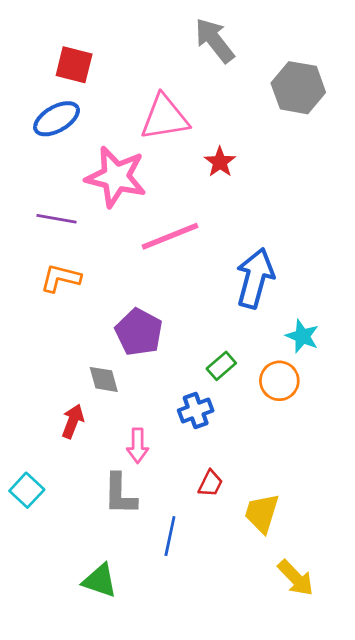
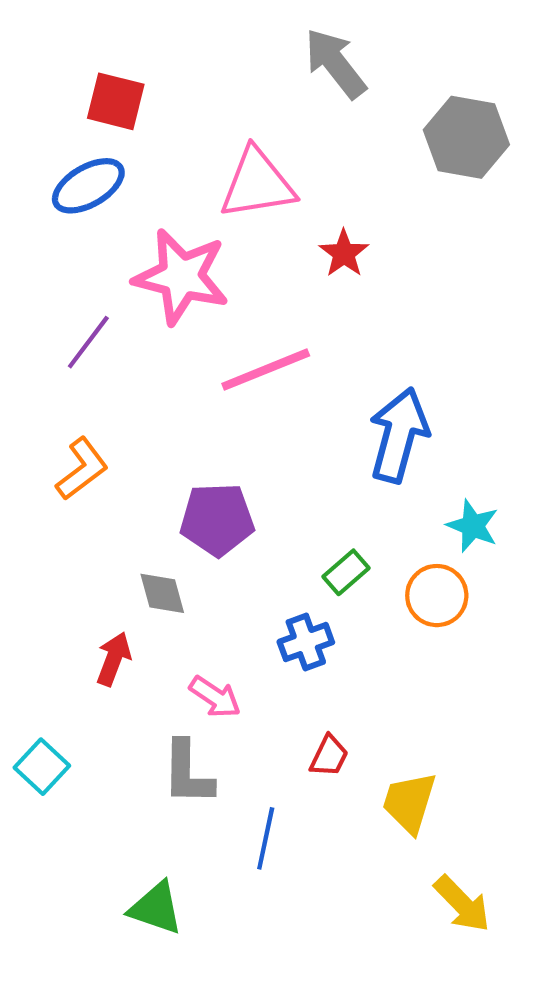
purple line: (57, 219) -> (88, 342), turned -63
orange L-shape: (61, 278) -> (82, 469), moved, turned 129
purple pentagon: (139, 332) -> (217, 520), turned -30
pink arrow: (138, 446) -> (215, 697), turned -56

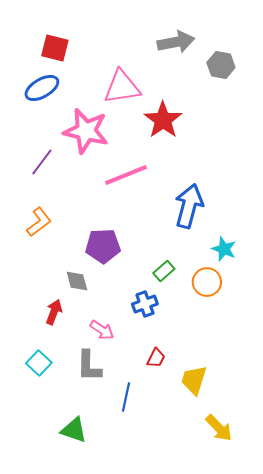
gray arrow: (335, 63) -> (176, 42), moved, turned 117
gray hexagon: (466, 137) -> (221, 65), size x0.7
red star: (344, 253) -> (163, 120), size x1.6
cyan square: (42, 767) -> (39, 363), moved

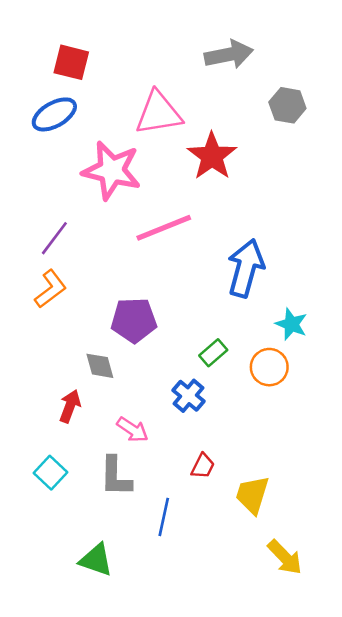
gray hexagon: (221, 65) -> (287, 105), moved
purple line: (42, 162) -> (54, 238), moved
blue cross: (145, 304) -> (188, 396), turned -30

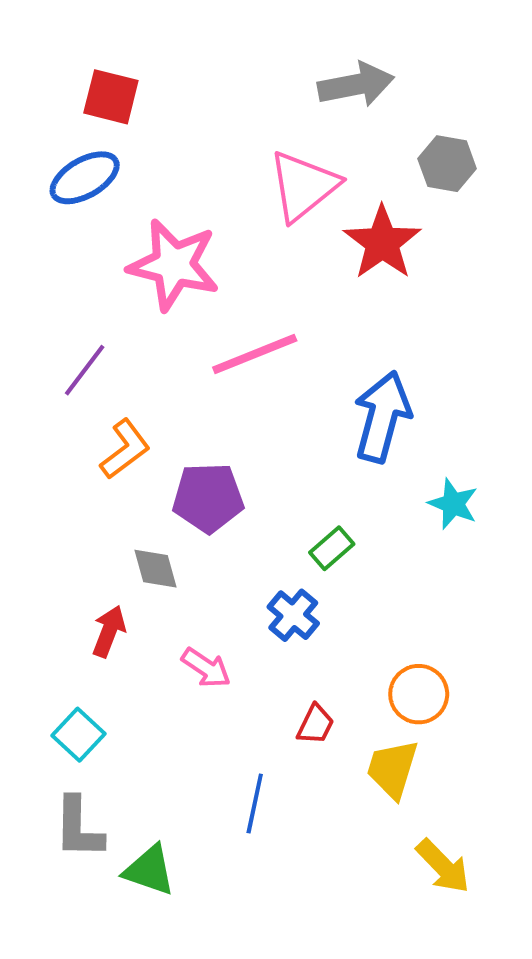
pink triangle: (159, 113) -> (303, 186), moved, turned -30
red star: (212, 156) -> (382, 243), moved
orange L-shape: (50, 289) -> (125, 449), moved
orange circle: (269, 367) -> (419, 694), moved
gray L-shape: (116, 477) -> (79, 828), moved

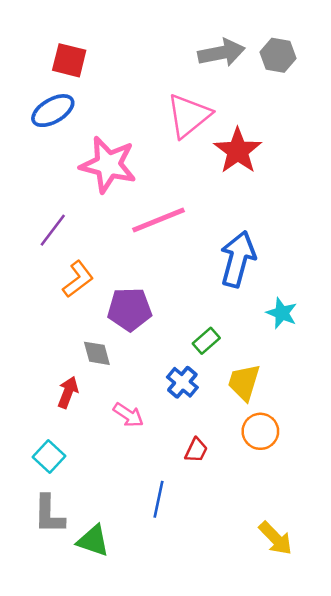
gray hexagon: (447, 164) -> (278, 55), moved
yellow trapezoid: (392, 769) -> (244, 382), moved

